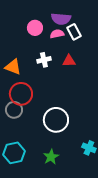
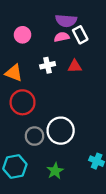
pink circle: (35, 28) -> (23, 35), moved
gray circle: (14, 110) -> (34, 136), moved

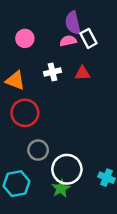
purple semicircle: (66, 21) -> (73, 23), turned 72
white circle: (61, 131) -> (67, 169), moved

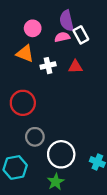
pink circle: (25, 38) -> (33, 28), moved
orange triangle: (15, 80) -> (25, 54), moved
green star: (61, 188) -> (56, 182), moved

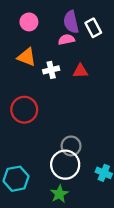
pink circle: (33, 28) -> (29, 22), moved
white rectangle: (81, 35) -> (93, 28), moved
gray circle: (35, 137) -> (71, 146), moved

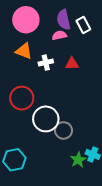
pink circle: (29, 22) -> (26, 20), size x1.6
white circle: (65, 165) -> (46, 119), moved
green star: (59, 194) -> (78, 160), moved

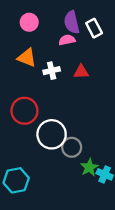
pink circle: (26, 20) -> (29, 22), size x0.6
green star: (78, 160) -> (89, 167), moved

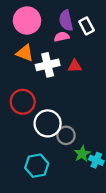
pink circle: (29, 22) -> (27, 21), size x1.6
white cross: (52, 71) -> (48, 65), size x1.5
cyan hexagon: (16, 180) -> (37, 166), moved

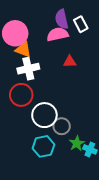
pink circle: (27, 21) -> (15, 33), moved
pink semicircle: (62, 37) -> (58, 34), size x1.5
white cross: (48, 65) -> (28, 69), moved
cyan hexagon: (37, 166) -> (43, 146), moved

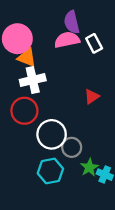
white rectangle: (81, 24) -> (94, 43), moved
red triangle: (70, 62) -> (92, 97), moved, turned -32

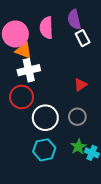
purple semicircle: (72, 22) -> (74, 19), moved
pink semicircle: (67, 40) -> (46, 28), moved, turned -80
gray circle: (72, 147) -> (77, 117), moved

